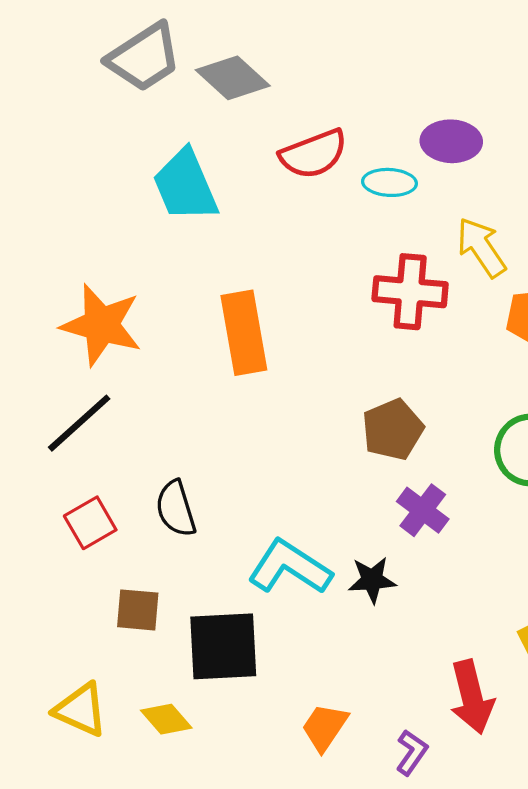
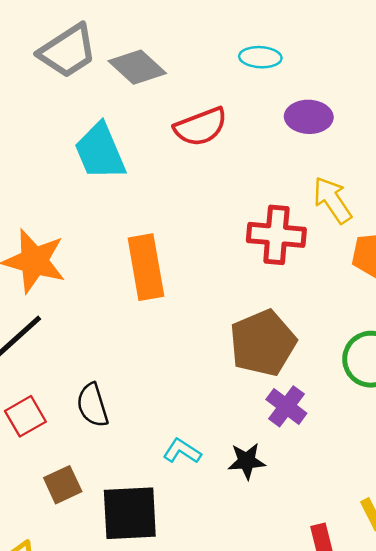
cyan ellipse: (389, 182) -> (260, 57), moved
brown pentagon: (393, 429) -> (263, 343), size x1.4
cyan L-shape: (290, 567) -> (182, 451), size x0.6
brown square: (138, 610) -> (63, 485), turned -30

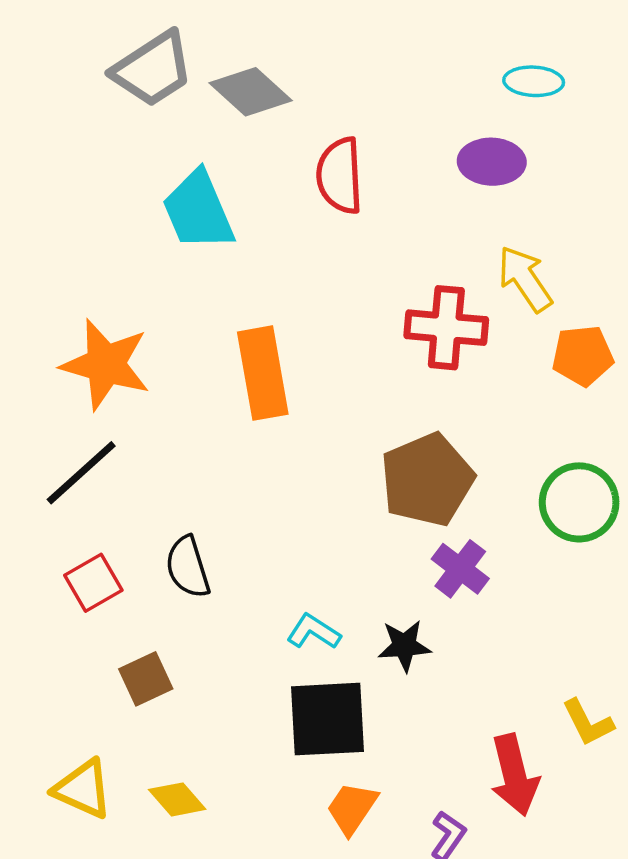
cyan ellipse: (260, 57) -> (534, 81), moved
red semicircle: (201, 127) -> (340, 176), turned 108
black square: (130, 513) -> (327, 719), moved

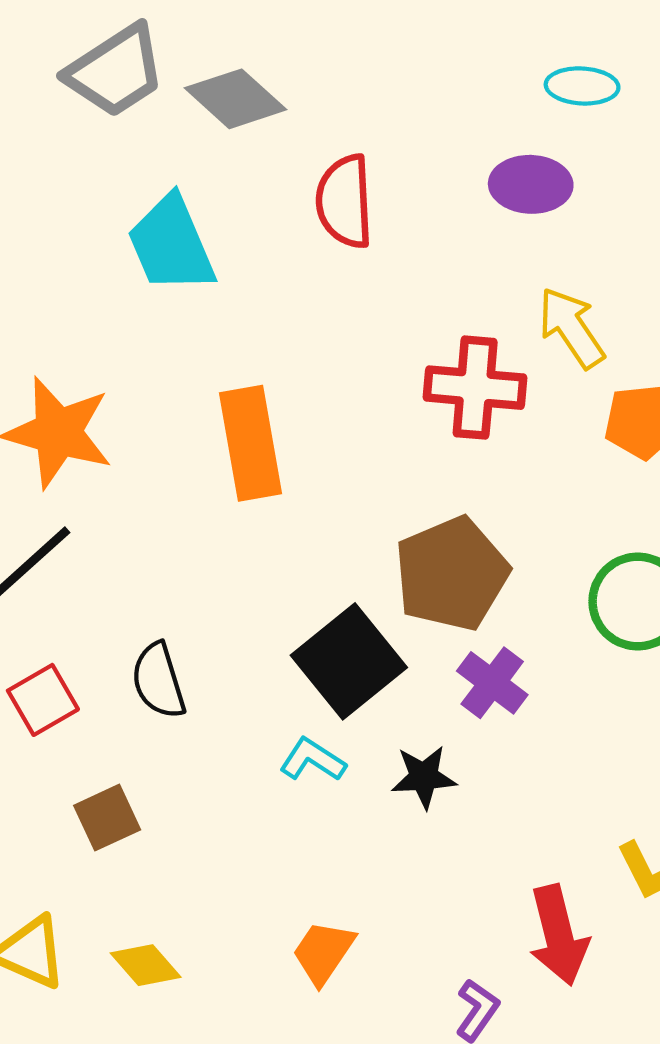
black square: (327, 719) -> (349, 661), moved, turned -36
orange trapezoid: (352, 808) -> (323, 952), moved

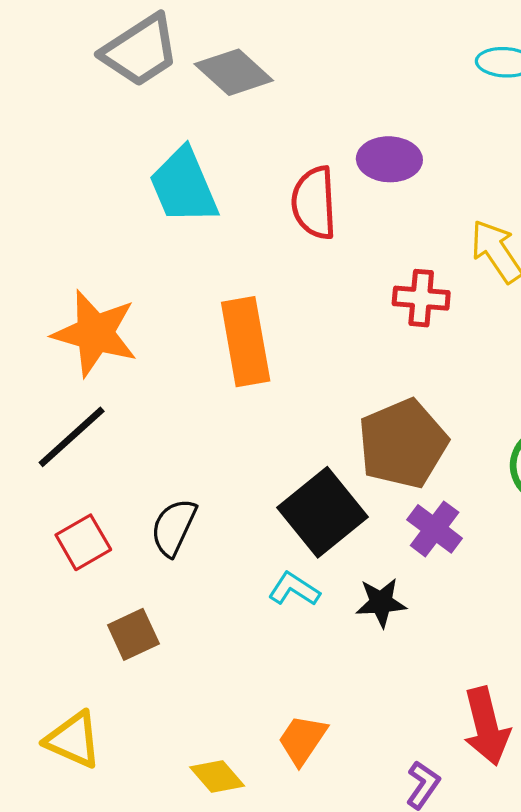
purple ellipse: (531, 184) -> (389, 159), moved
red semicircle: (345, 201) -> (314, 203), moved
red cross: (475, 388) -> (421, 298), size x0.7
black semicircle: (158, 681) -> (174, 527), turned 42
yellow diamond: (146, 965) -> (217, 777), moved

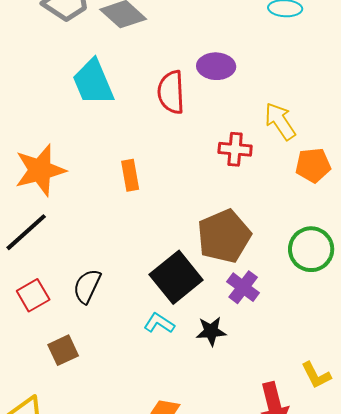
orange star: (95, 333) -> (40, 170), turned -30
orange rectangle: (246, 342) -> (130, 175), size x0.6

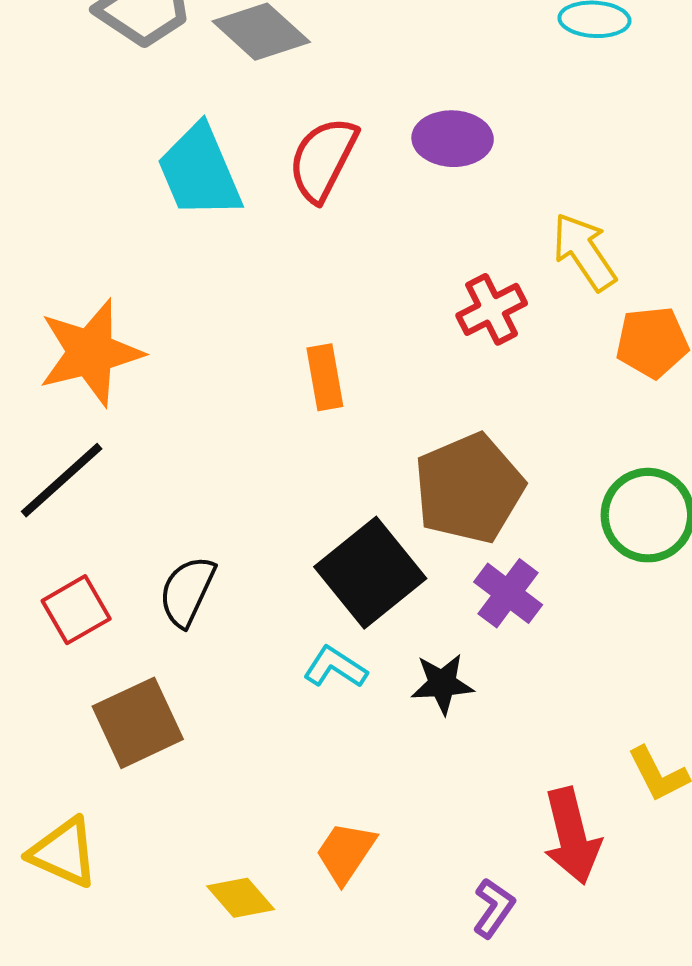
red semicircle: (171, 92) -> (323, 159), moved, turned 30
red cross: (235, 149) -> (492, 309), turned -32
orange rectangle: (130, 175) -> (325, 377), moved
brown square: (63, 350) -> (138, 723), size x1.4

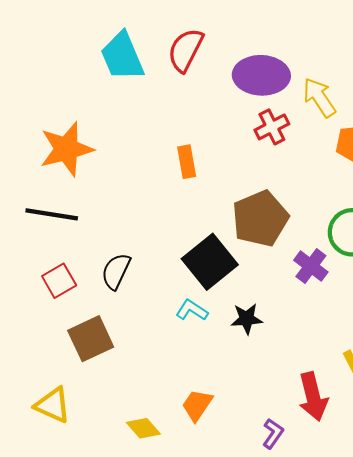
purple ellipse: (453, 139) -> (261, 75), moved, size x1.4
black line: (62, 480) -> (52, 214), turned 51
purple cross: (508, 593) -> (311, 266), moved

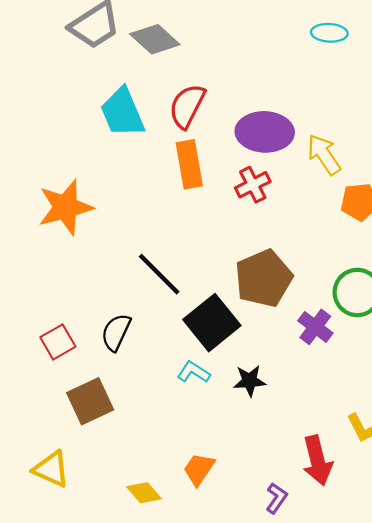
red cross: (272, 127) -> (253, 185), moved
orange rectangle: (187, 162) -> (189, 164), moved, size x1.4
black line: (52, 214) -> (159, 274), moved, turned 36

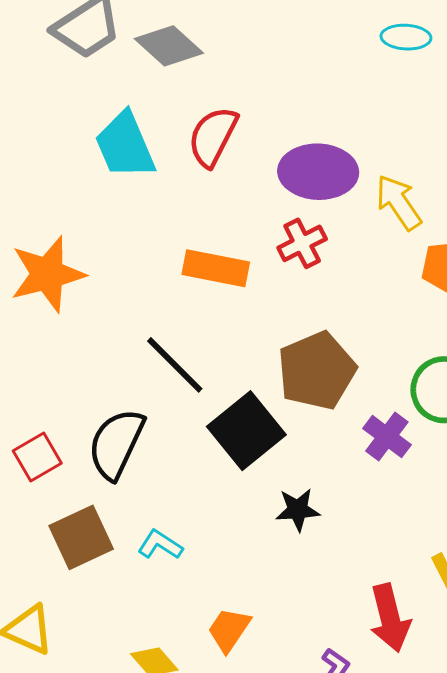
orange rectangle: (189, 164) -> (216, 268), moved, turned -69
black semicircle: (116, 332) -> (116, 444), size x1.4
cyan L-shape: (194, 372) -> (160, 545), moved

